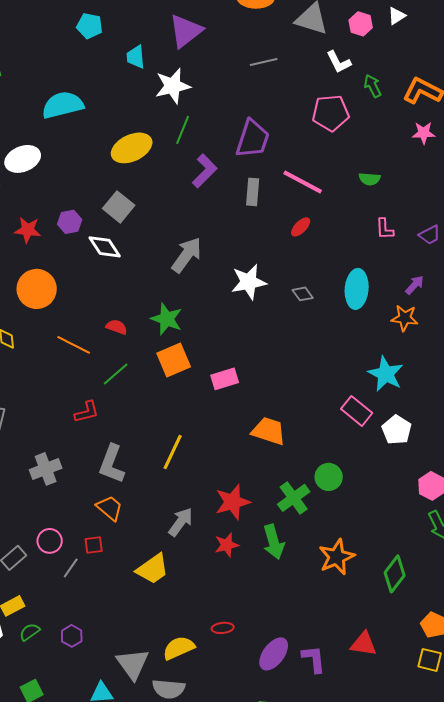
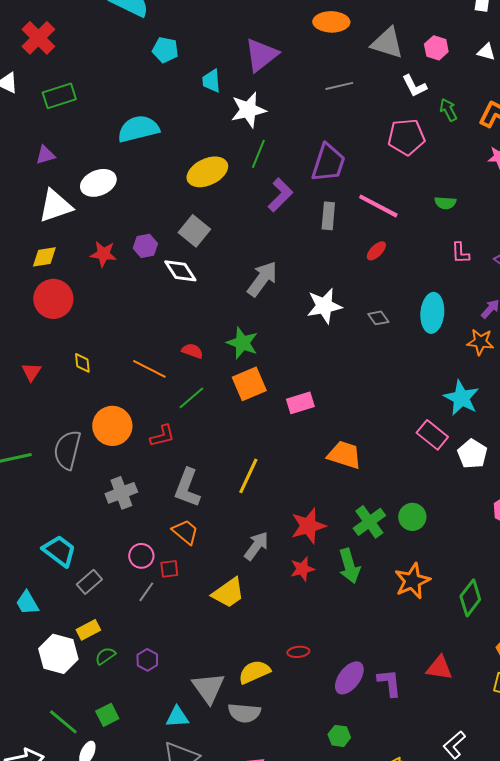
white triangle: (397, 16) -> (486, 52), moved, turned 48
orange circle: (37, 289) -> (112, 426), moved
green circle: (329, 477) -> (412, 517), moved
pink circle: (50, 541) -> (141, 556), moved

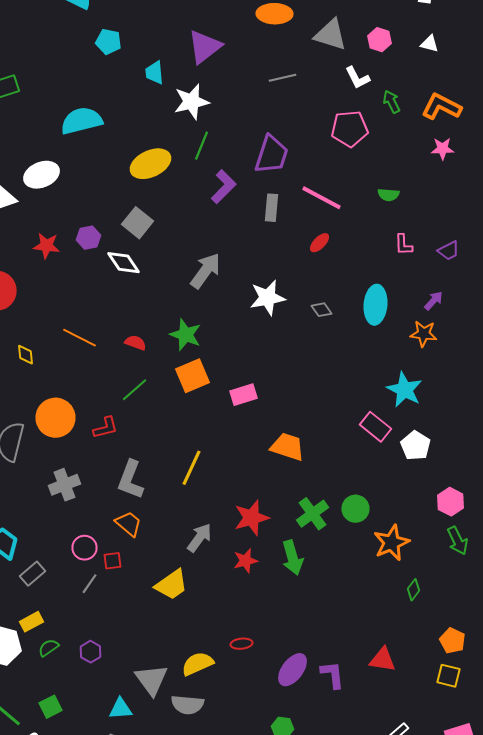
orange line: (149, 369) -> (80, 338), moved
orange star: (412, 581) -> (392, 543), moved
green diamond: (470, 598) -> (414, 590), size x0.6

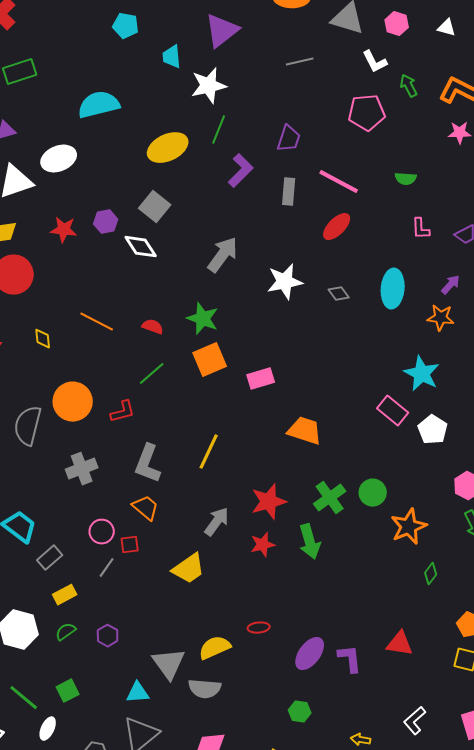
purple trapezoid: (272, 155) -> (289, 139), size x0.7
red ellipse: (320, 243) -> (337, 227), size x1.4
yellow rectangle: (32, 622) -> (65, 595), moved

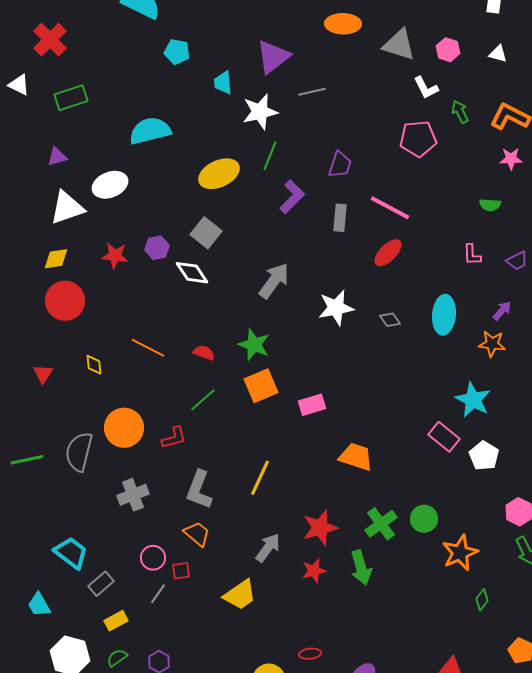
gray line: (300, 62) -> (312, 92), moved
green semicircle: (406, 179) -> (490, 205), moved

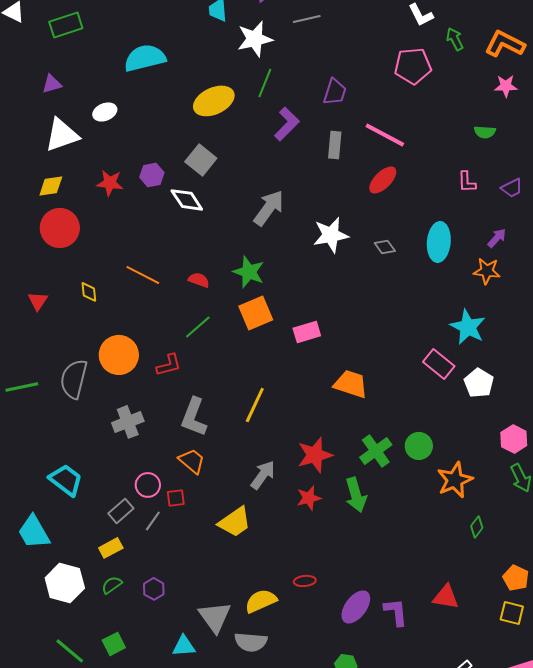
white ellipse: (110, 185) -> (105, 112), size x0.7
gray rectangle: (101, 584) -> (121, 511), moved
cyan trapezoid: (39, 605) -> (34, 532), size x1.4

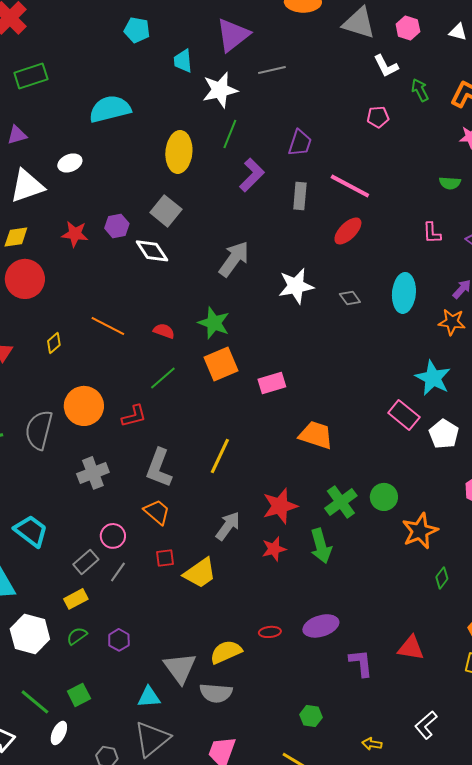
pink pentagon: (413, 66) -> (378, 117), size x0.6
yellow ellipse: (214, 101) -> (179, 152), turned -60
yellow diamond: (89, 292) -> (54, 343), turned 55
red square: (176, 498) -> (165, 558), moved
purple ellipse: (356, 607) -> (321, 626), moved, turned 36

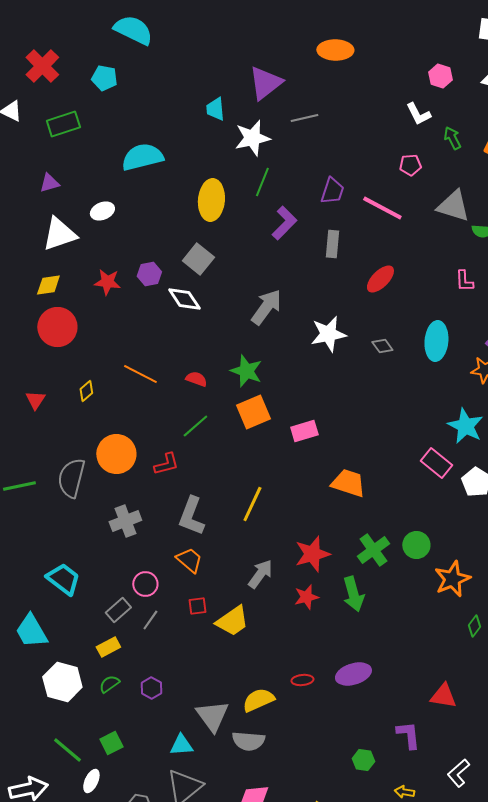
gray triangle: (359, 23) -> (453, 206), moved
cyan pentagon: (137, 30) -> (104, 78), moved
pink line: (350, 186) -> (382, 208), moved
purple L-shape: (361, 663) -> (408, 735), moved
green hexagon: (311, 716) -> (363, 760), moved

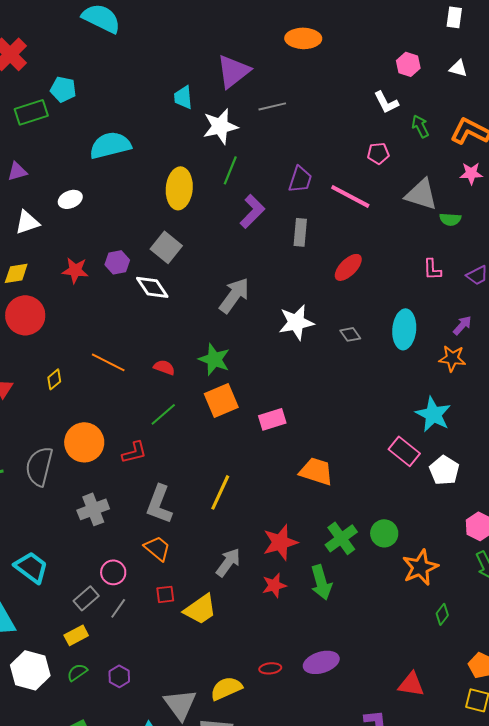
cyan pentagon: (104, 78) -> (63, 89), moved
white triangle: (59, 234) -> (27, 222), size x0.7

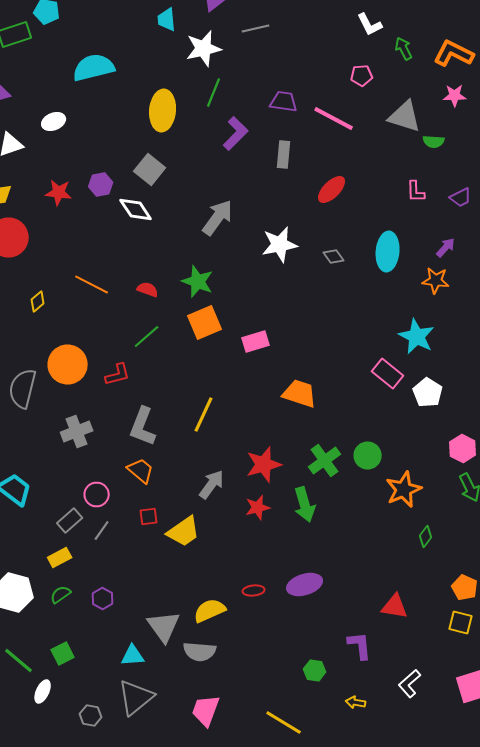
purple trapezoid: (300, 179) -> (284, 102), turned -100

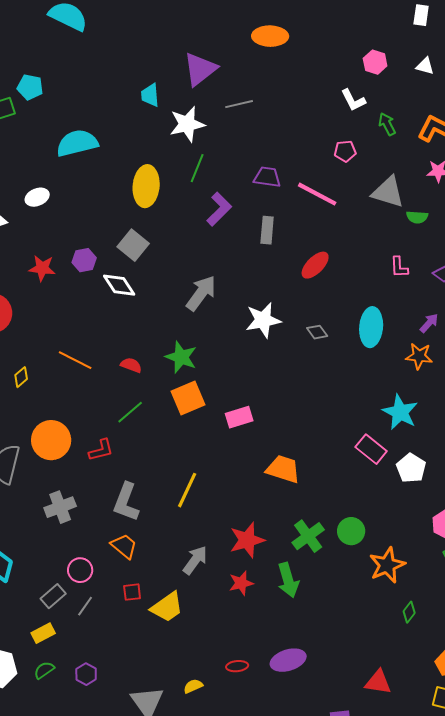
yellow semicircle: (210, 610) -> (193, 686), size x0.6

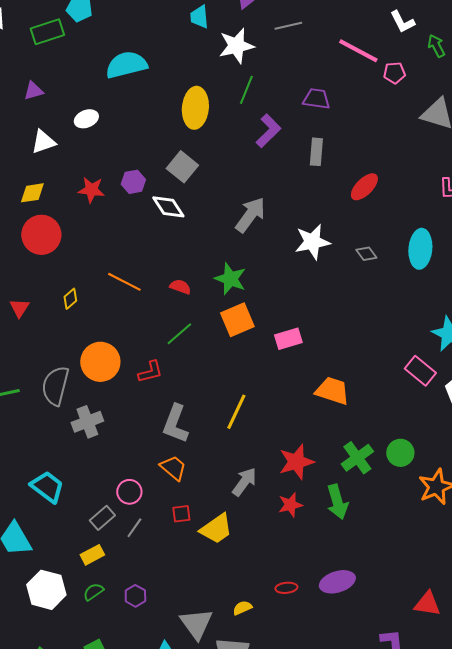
pink line: (317, 194) -> (358, 51), moved
gray cross: (60, 507) -> (87, 422), moved

